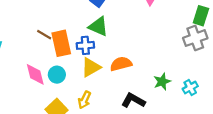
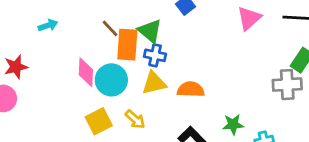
green triangle: (98, 26) -> (150, 31), moved
cyan circle: (57, 75) -> (111, 80), size x1.5
yellow arrow: (84, 100) -> (135, 119), turned -90

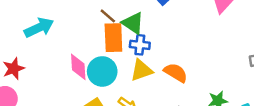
cyan arrow: (48, 25) -> (39, 28), size x1.6
brown line: (110, 28) -> (108, 16), moved
orange semicircle: (191, 89) -> (176, 73), turned 35

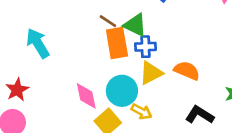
cyan arrow: (39, 28) -> (38, 43), turned -88
pink diamond: (78, 67) -> (86, 96), moved
cyan circle: (102, 71) -> (122, 91), moved

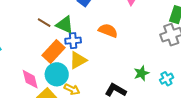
orange rectangle: (117, 43) -> (53, 52), moved, turned 55
orange semicircle: (187, 71) -> (108, 31), moved

